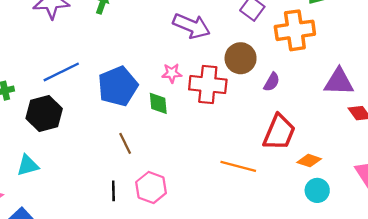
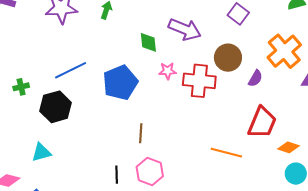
orange cross: (295, 30) -> (284, 51), moved, turned -32
green diamond: (158, 103) -> (148, 42), moved
brown line: (125, 143) -> (141, 133), moved, turned 30

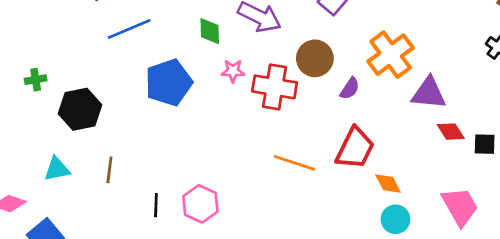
blue line: (71, 70) -> (129, 29), moved
brown line: (141, 133) -> (109, 170), moved
orange diamond: (289, 147) -> (388, 184), turned 40
orange line: (226, 153) -> (294, 163), moved

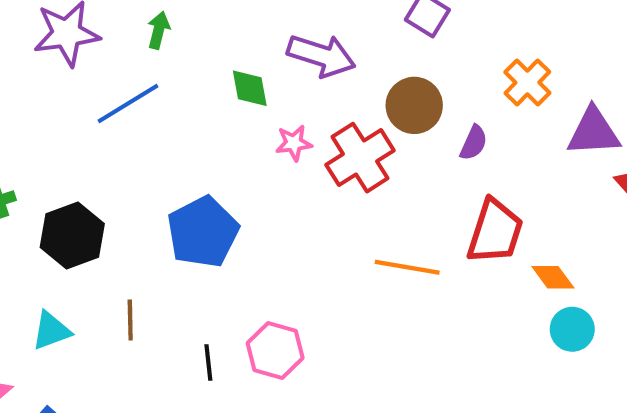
orange cross: (391, 55) -> (527, 83), size x0.7
blue pentagon: (169, 82) -> (203, 232), moved
red cross: (275, 87) -> (360, 158), turned -33

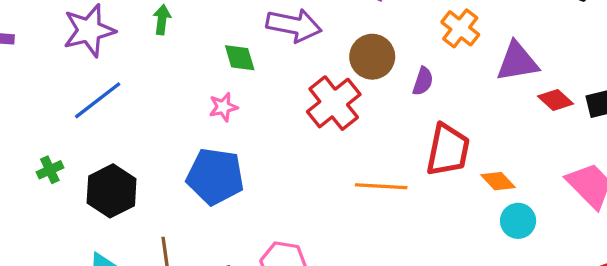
blue line: (128, 104) -> (98, 100), moved
pink star: (294, 143) -> (223, 107), moved
blue pentagon: (203, 232) -> (215, 176), turned -30

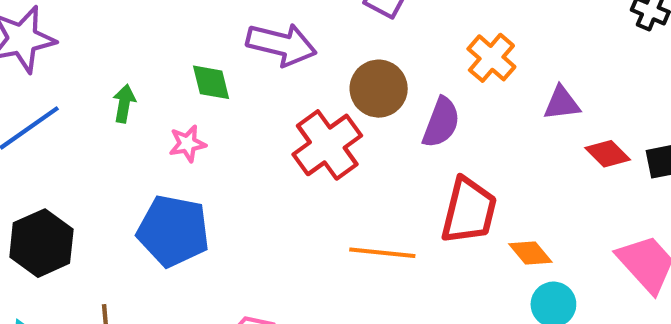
green arrow: (162, 20) -> (124, 104), moved
purple triangle: (517, 62) -> (562, 103), size x0.7
purple semicircle: (423, 81) -> (441, 122), size x1.4

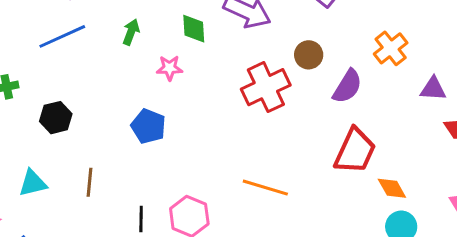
brown circle: (379, 89) -> (309, 55), size x0.7
blue pentagon: (173, 231) -> (148, 126), size x0.7
black hexagon: (41, 243) -> (56, 118), size x0.7
orange line: (382, 253) -> (265, 188), moved

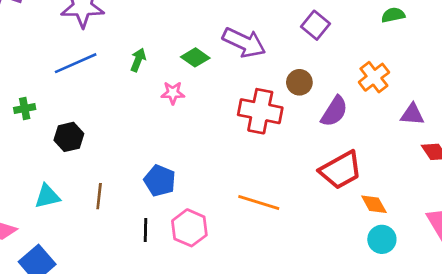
green diamond: (194, 29) -> (195, 57), turned -52
red cross: (266, 87) -> (260, 111), turned 36
blue pentagon: (148, 126) -> (160, 181), moved
red trapezoid: (355, 151) -> (341, 170), turned 36

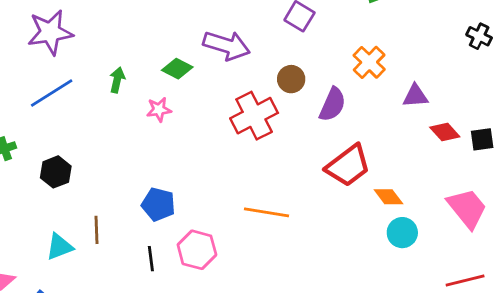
red cross: (260, 111) -> (254, 116), turned -30
cyan triangle: (47, 196) -> (60, 247), moved

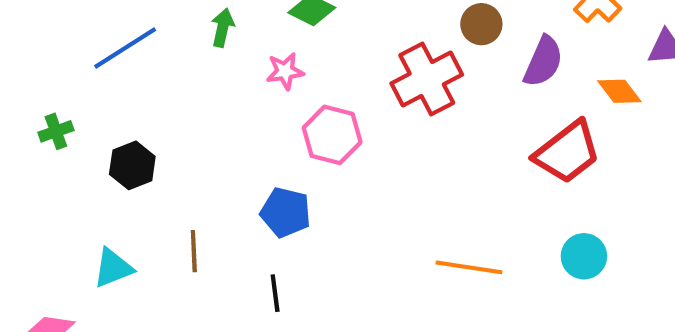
orange diamond: (388, 197) -> (619, 91), moved
orange line: (266, 212) -> (469, 267), moved
cyan circle: (402, 233) -> (584, 256), moved
cyan triangle: (60, 247) -> (113, 268), moved
pink hexagon: (197, 250) -> (332, 135), moved

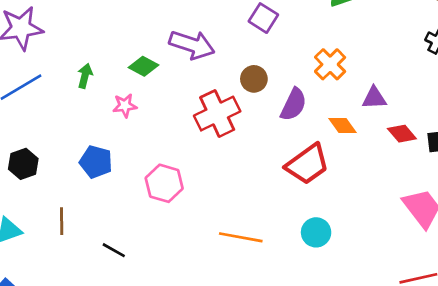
pink hexagon: (332, 135) -> (164, 183), moved
blue pentagon: (286, 212) -> (96, 162), moved
black line: (275, 293) -> (114, 250), turned -55

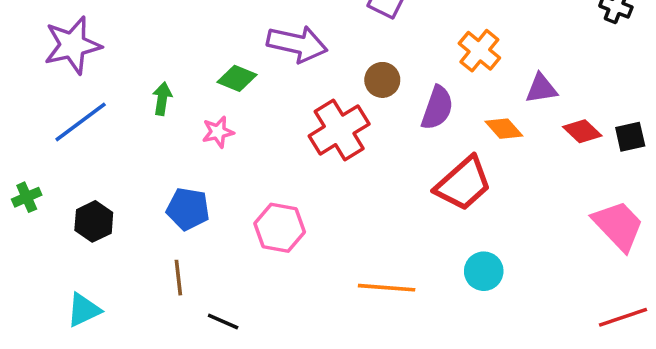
brown line: (62, 221) -> (178, 278), moved

